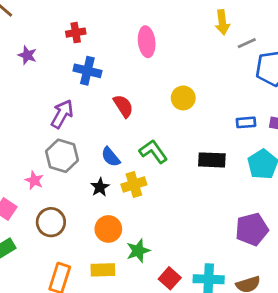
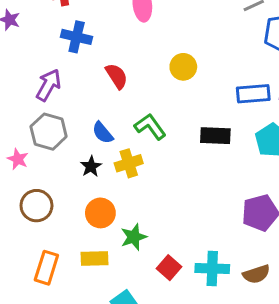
blue rectangle: (246, 122) -> (253, 94), size x1.5

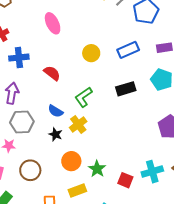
blue rectangle: (253, 94) -> (128, 50), moved
green L-shape: (150, 127) -> (84, 97), turned -70

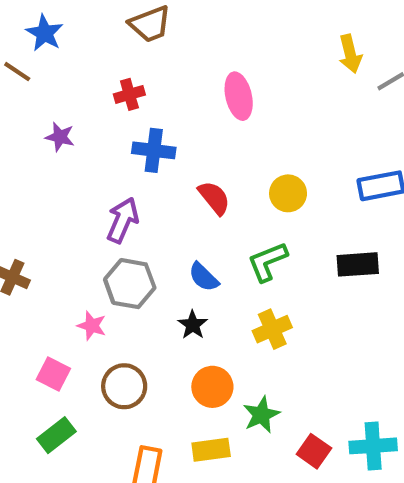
yellow circle: (91, 53) -> (288, 193), moved
yellow cross: (78, 124) -> (272, 329), moved

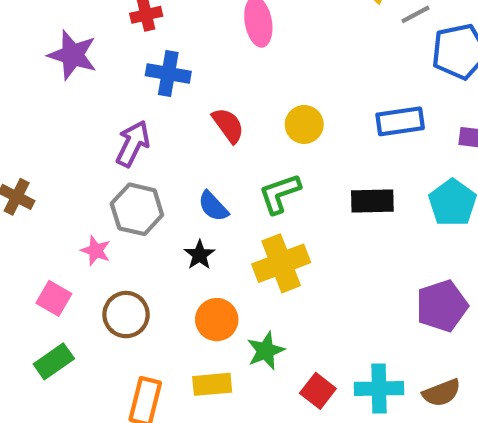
purple star: (60, 137) -> (72, 55), size x1.6
yellow cross: (272, 329) -> (281, 263), size x1.4

